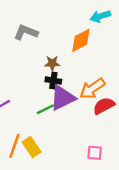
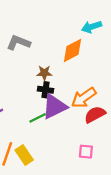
pink square: (95, 153) -> (86, 152), moved

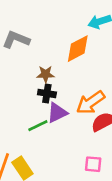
purple triangle: (54, 107) -> (57, 113), size x0.7

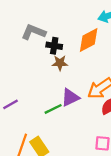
black cross: (47, 93) -> (54, 46), moved

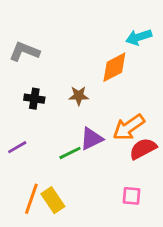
gray L-shape: (34, 32) -> (24, 51), moved
black cross: (54, 46) -> (34, 99), moved

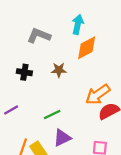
cyan arrow: (139, 37) -> (78, 24), moved, turned 120
gray L-shape: (24, 51) -> (39, 36), moved
purple triangle: (91, 139) -> (62, 138), moved

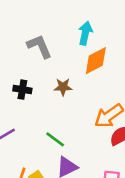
gray L-shape: (39, 36) -> (39, 46), turned 45
green line: (52, 114) -> (55, 139), turned 63

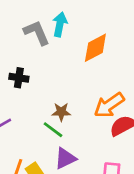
cyan arrow: (85, 33) -> (60, 24), moved
brown star: (63, 87) -> (61, 112), moved

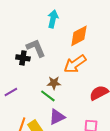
gray L-shape: (37, 33) -> (36, 48), moved
orange arrow: (109, 105) -> (75, 64), moved

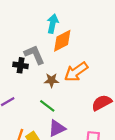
orange diamond: (79, 36) -> (62, 41), moved
brown star: (54, 83) -> (52, 80), moved

